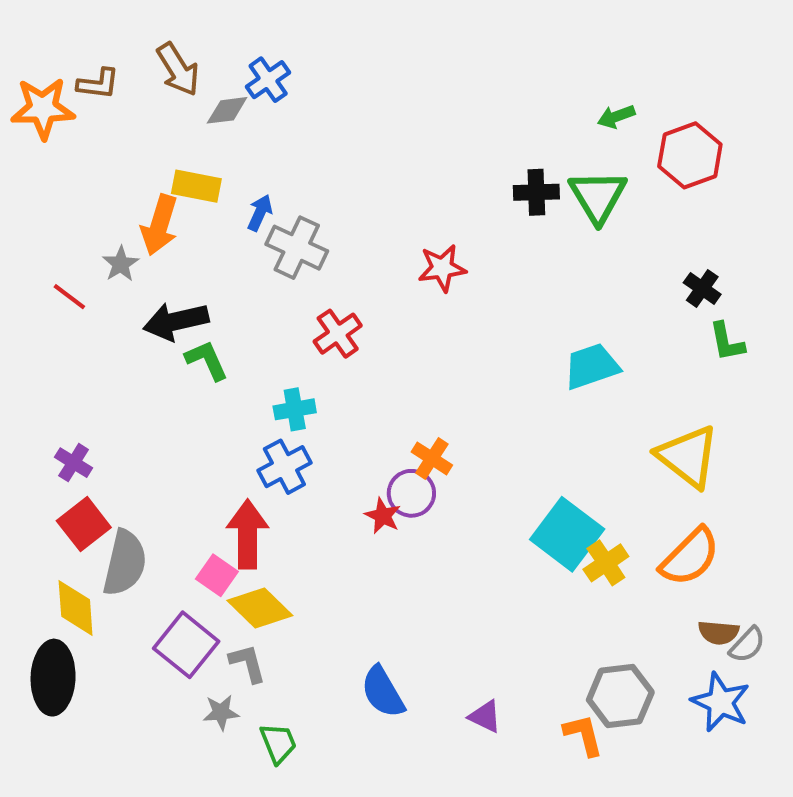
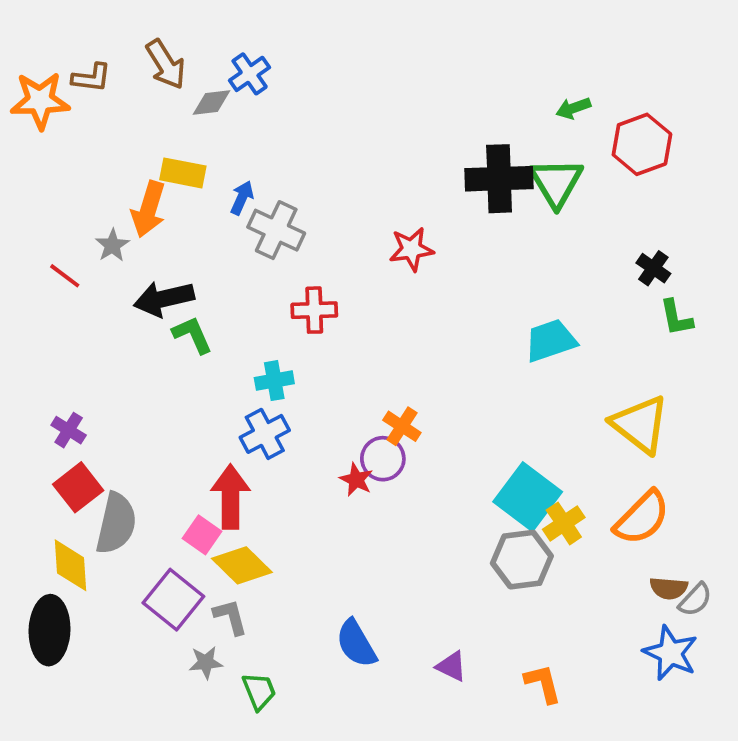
black cross: (536, 192) -> (499, 179), size x1.6
red cross: (338, 334) -> (314, 310), turned 33
gray hexagon: (620, 696) -> (522, 560), moved

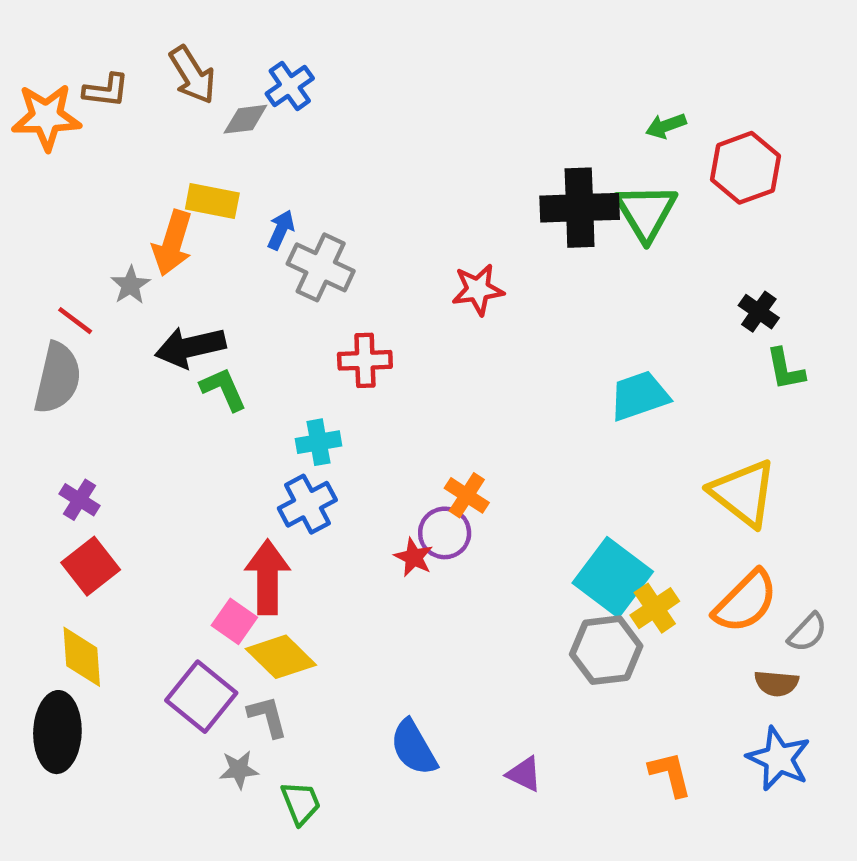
gray semicircle: (116, 523) -> (57, 378), moved
gray semicircle: (695, 600) -> (807, 632), moved
orange L-shape: (543, 683) -> (670, 774), moved

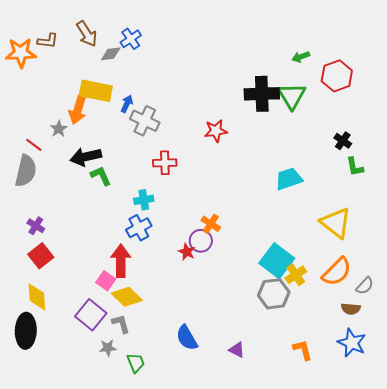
yellow rectangle: (212, 201) -> (96, 91), size x1.4

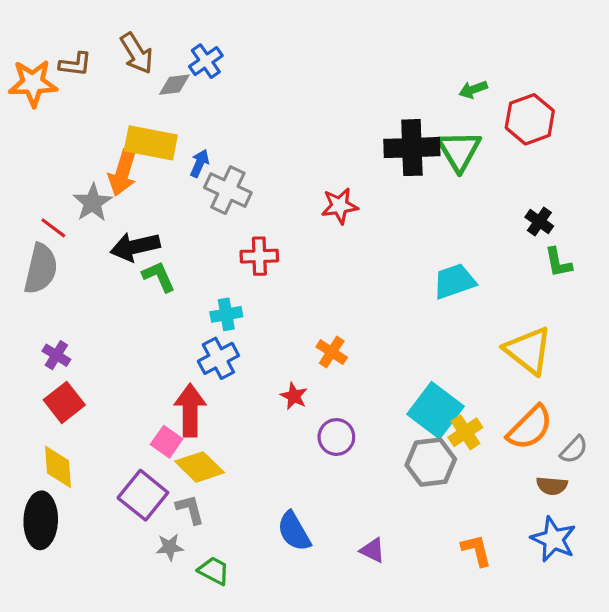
gray star: (59, 129) -> (93, 203), size x1.4
purple circle: (201, 241) -> (336, 437), moved
green trapezoid: (136, 363) -> (214, 571), turned -40

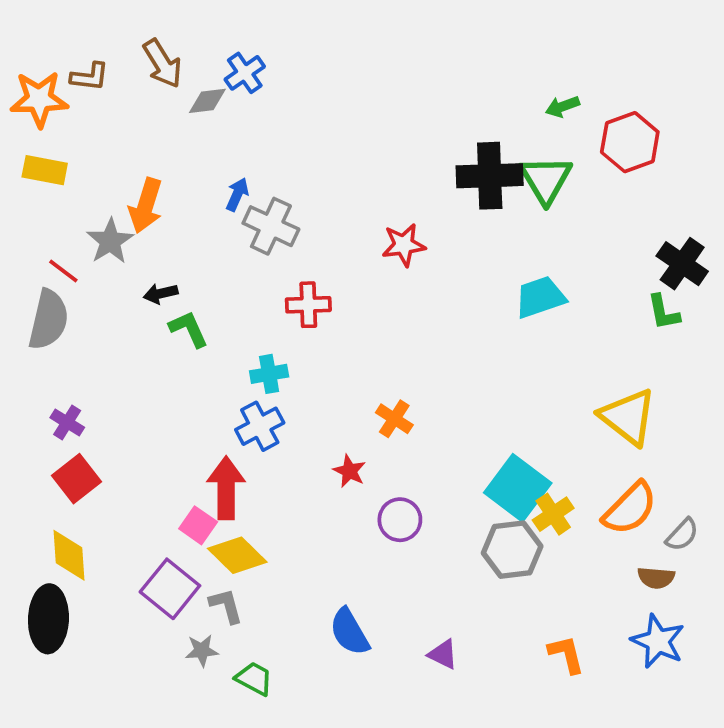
yellow rectangle: (151, 143) -> (45, 170), moved, size x0.7
black cross: (539, 222) -> (682, 264), moved, size x1.5
black arrow: (135, 247) -> (161, 294), size x0.6
cyan trapezoid: (454, 281) -> (540, 297), moved

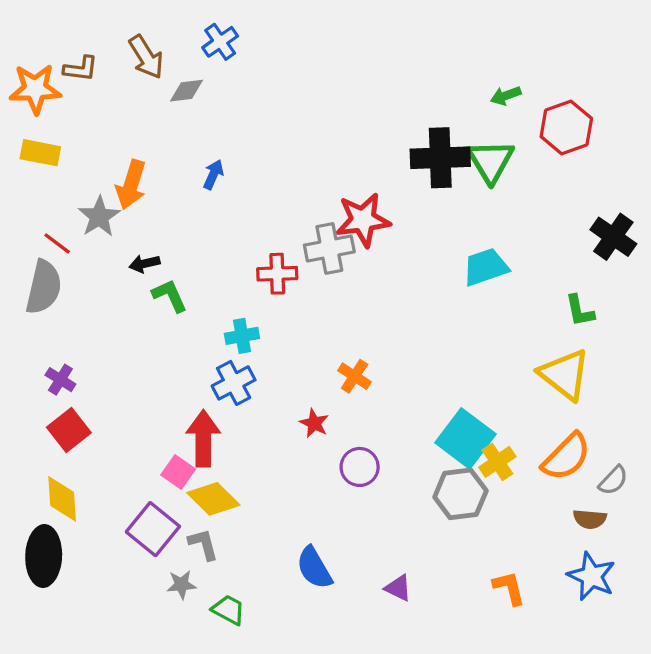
blue cross: (245, 73) -> (220, 42), moved
gray cross: (271, 226) -> (329, 249), moved, turned -36
red star: (404, 245) -> (363, 220), size x1.4
green L-shape: (663, 312) -> (580, 311), moved

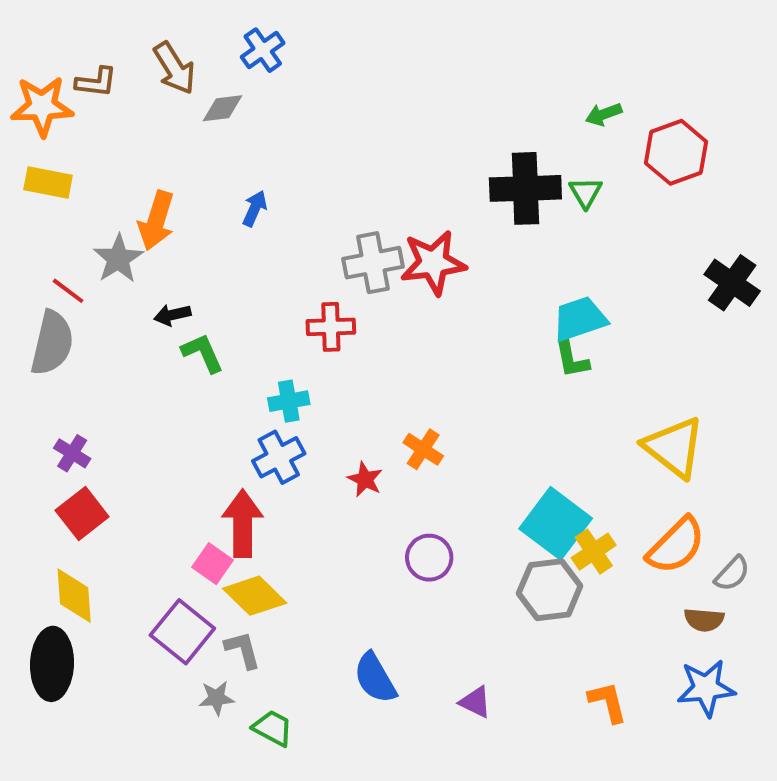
green triangle: (491, 161) -> (586, 192), size x0.6
gray cross: (329, 249) -> (373, 263), moved
green L-shape: (580, 311) -> (572, 359), moved
red star: (314, 423) -> (365, 479), moved
blue star: (591, 576) -> (706, 688), turned -30

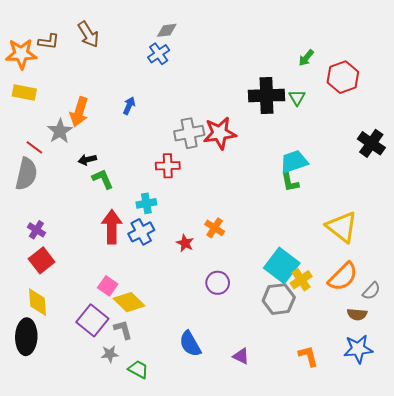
blue cross: (263, 50) -> (159, 54), moved
gray diamond: (223, 108) -> (167, 30), moved
green arrow: (604, 114) -> (306, 58), turned -30
red arrow: (243, 523) -> (112, 227), moved

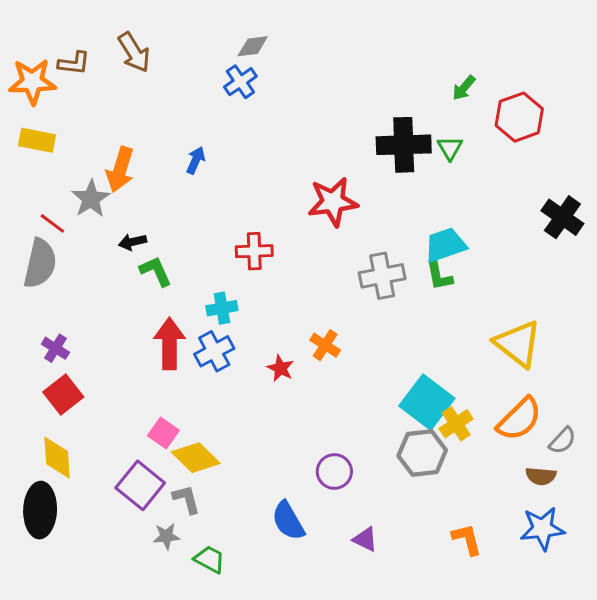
gray cross: (189, 133) -> (382, 276), moved
purple circle: (218, 283) -> (334, 471), moved

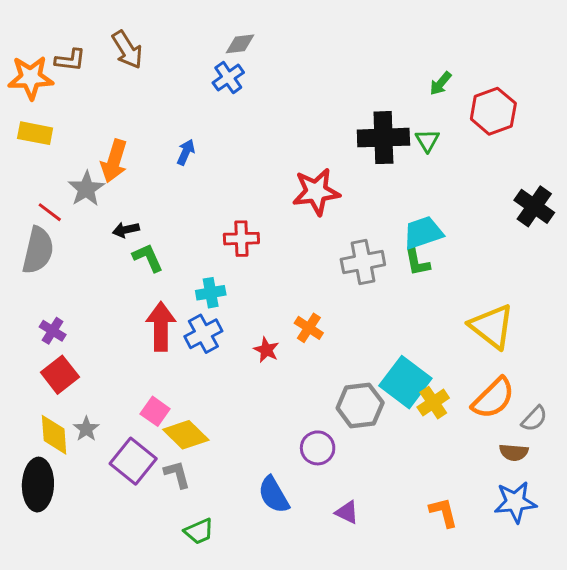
gray hexagon: (422, 453) -> (360, 405), moved
gray star: (166, 536) -> (86, 429), moved, turned -30
green trapezoid: (210, 559) -> (199, 531), turned 128

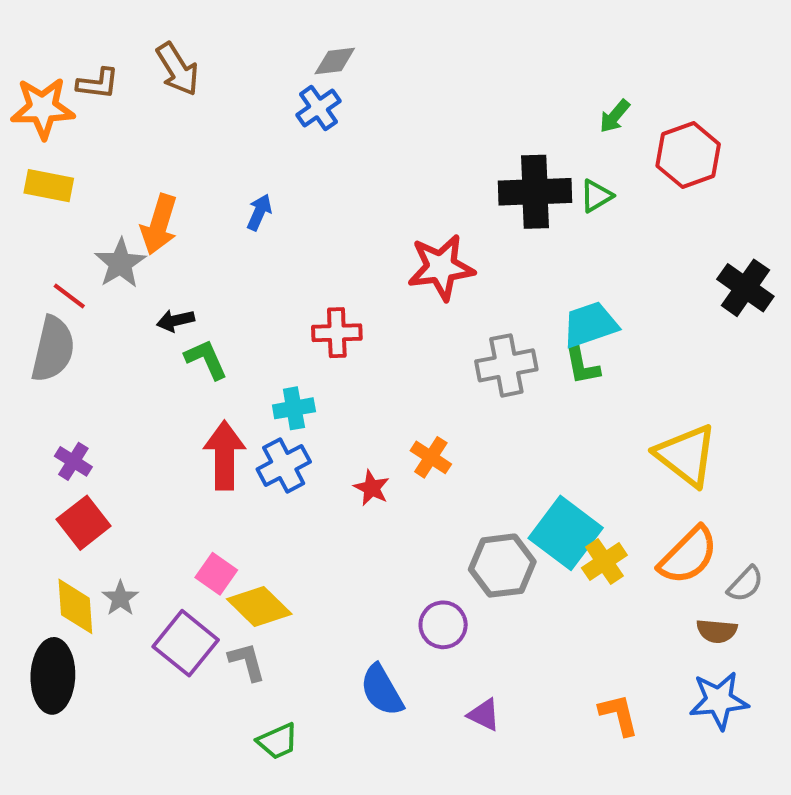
green triangle: (427, 140) -> (596, 196), turned 30

